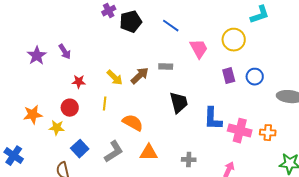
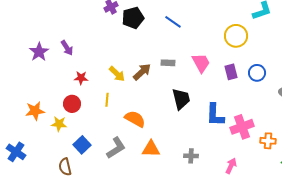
pink trapezoid: (199, 49) -> (201, 63), moved
pink cross: (240, 131) -> (242, 127), turned -35
orange cross: (268, 133) -> (268, 141), moved

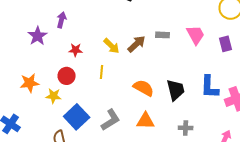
purple arrow: (67, 48) -> (62, 20), turned -133
purple star: (39, 52) -> (38, 36), moved
black trapezoid: (181, 99) -> (176, 90), moved
orange semicircle: (135, 119) -> (144, 88), moved
blue square: (82, 145) -> (77, 117), size x1.4

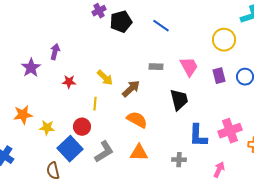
brown arrow: (137, 44) -> (131, 89), moved
red circle: (67, 76) -> (82, 127), moved
blue L-shape: (210, 87) -> (198, 136), moved
black trapezoid: (176, 90) -> (179, 100), moved

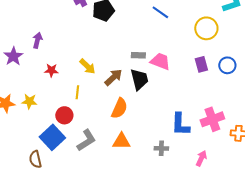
blue line: (161, 26) -> (160, 12), moved
pink trapezoid: (189, 67) -> (160, 61), moved, turned -40
black trapezoid: (179, 100) -> (139, 79), moved
orange semicircle: (137, 120) -> (119, 108), turned 85
yellow star: (47, 128) -> (29, 101), moved

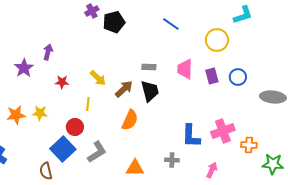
pink trapezoid: (160, 61) -> (185, 69), moved, turned -110
orange triangle: (121, 141) -> (135, 168), moved

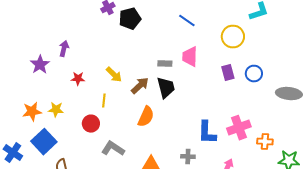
pink trapezoid: (185, 69) -> (190, 57), moved
blue square: (63, 149) -> (44, 142), moved
gray L-shape: (97, 152) -> (113, 149), turned -115

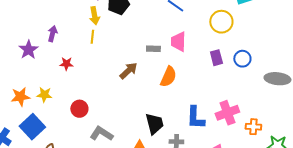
yellow arrow: (114, 75) -> (94, 16), moved, turned 36
black trapezoid: (166, 88) -> (154, 124), moved
yellow line: (104, 101) -> (92, 37), moved
orange semicircle: (146, 117) -> (168, 77), moved

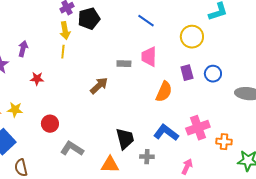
orange semicircle: (168, 77) -> (164, 92), moved
blue L-shape: (195, 118) -> (166, 133), turned 125

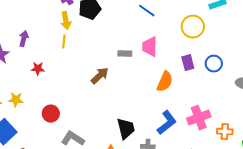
blue L-shape: (166, 133) -> (167, 123), turned 105

